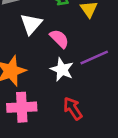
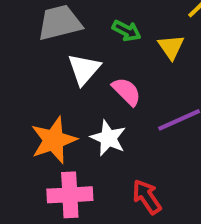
white star: (62, 70) -> (108, 138), moved

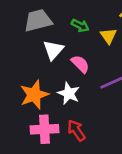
red arrow: (147, 197) -> (76, 130), moved

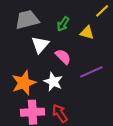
green arrow: (80, 26) -> (63, 24), turned 96
yellow triangle: (108, 36) -> (87, 33), turned -40

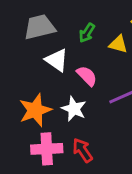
white triangle: (40, 45) -> (57, 60), turned -36

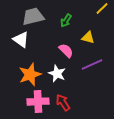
yellow triangle: (118, 44) -> (88, 38), moved
white triangle: (57, 60) -> (21, 40), moved

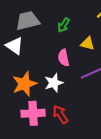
pink semicircle: (66, 51) -> (64, 58), turned -147
white star: (57, 74) -> (54, 83), turned 30

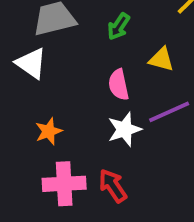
white star: (54, 83) -> (124, 129), moved
orange star: (24, 84) -> (49, 131), size x0.6

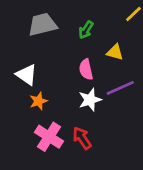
white triangle: (31, 63) -> (27, 75), moved
pink cross: (64, 184) -> (49, 137), turned 36

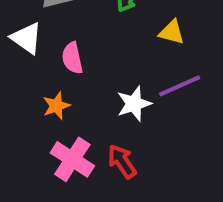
pink semicircle: (86, 69) -> (72, 58), moved
white triangle: (27, 75) -> (27, 38), moved

